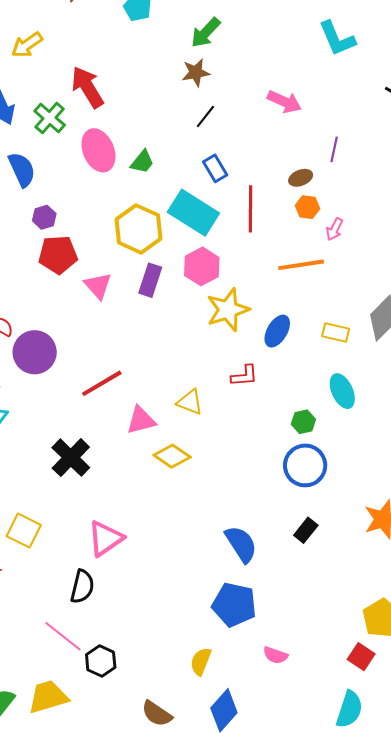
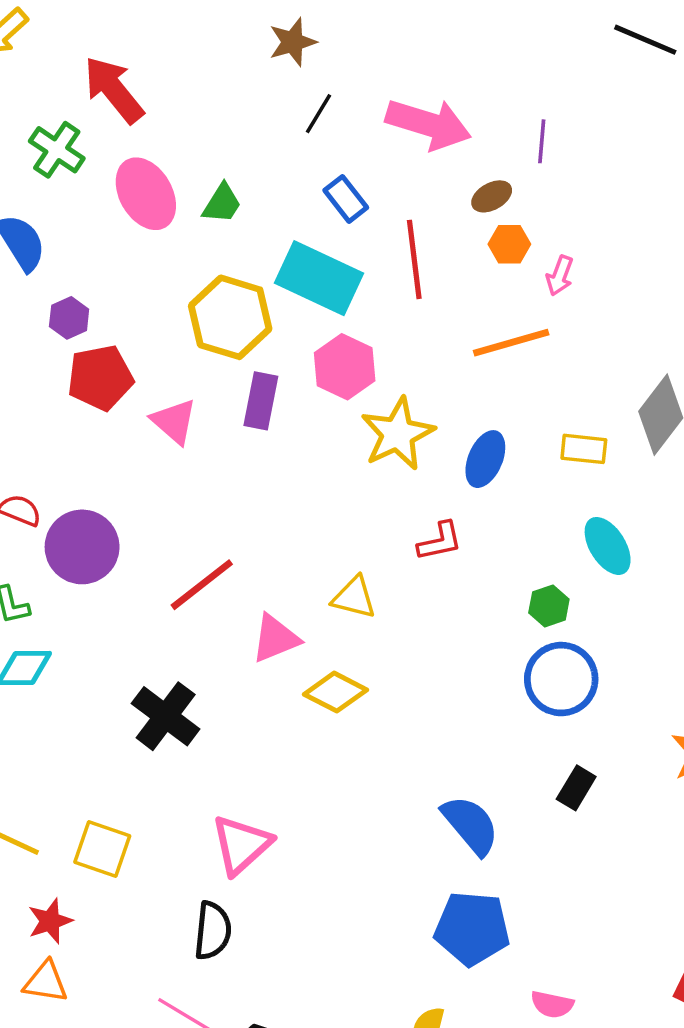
pink arrow: (284, 102) -> (428, 124), moved, size x1.4

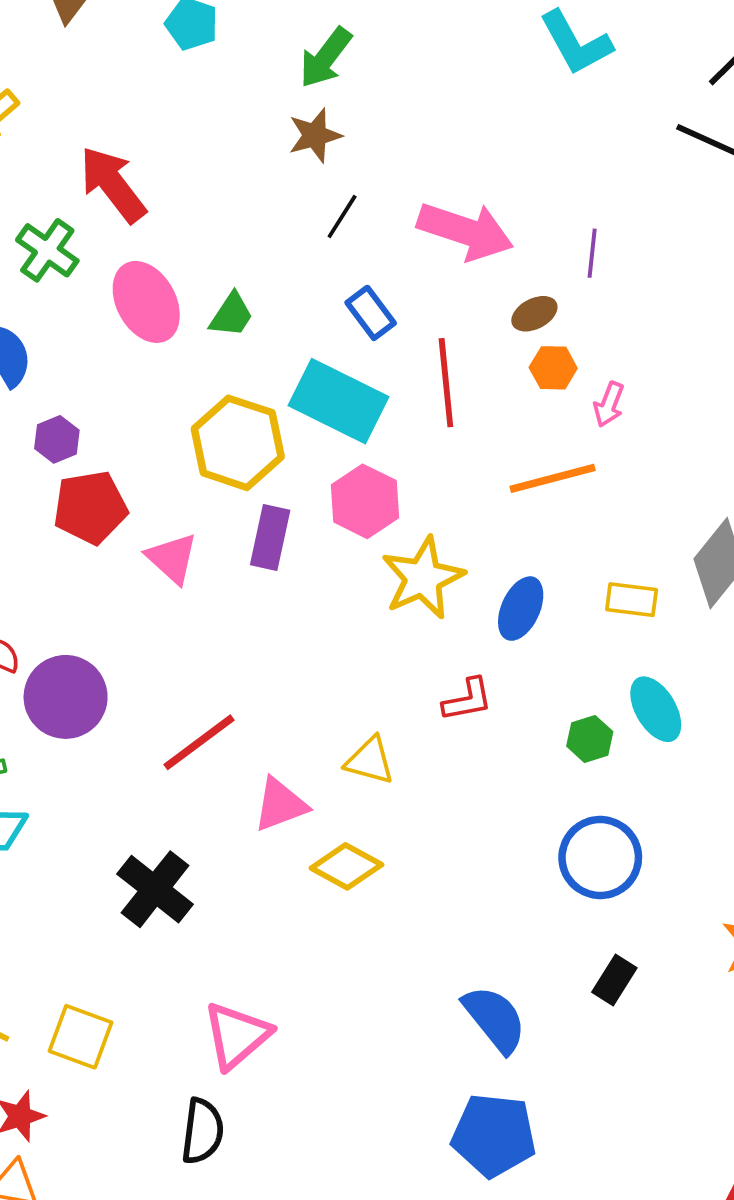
green hexagon: (549, 606) -> (590, 739), moved

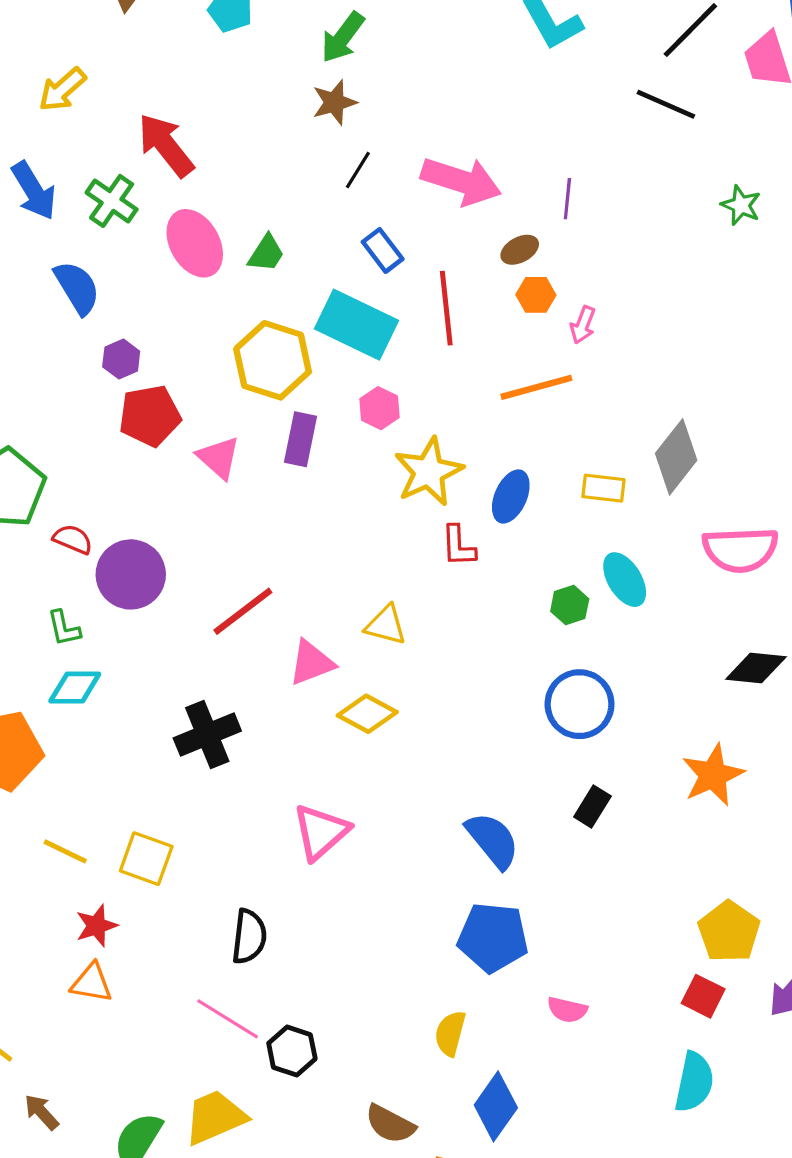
pink hexagon: (365, 501) -> (380, 408), size x0.7
red L-shape: (467, 700) -> (458, 546), moved, turned 99
black cross: (155, 889) -> (207, 735), turned 30
pink triangle: (237, 1035) -> (321, 832), moved

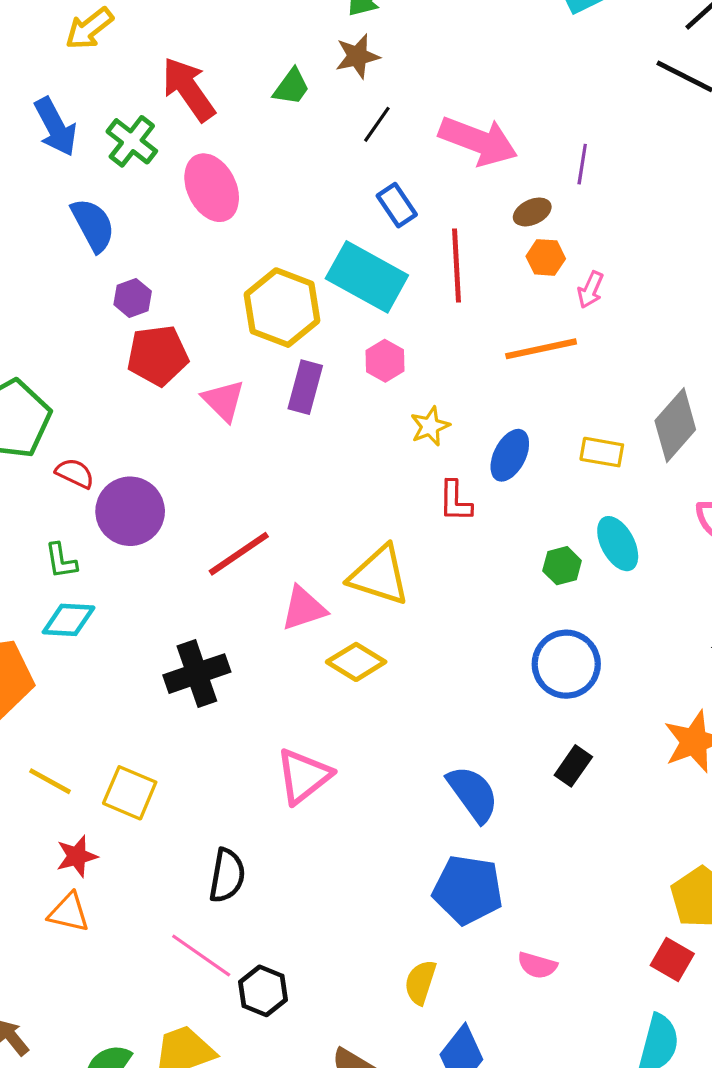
green trapezoid: (266, 253) -> (291, 87), moved
yellow star: (429, 472) -> (430, 426), size x0.6
yellow triangle: (386, 625) -> (379, 575), size x1.5

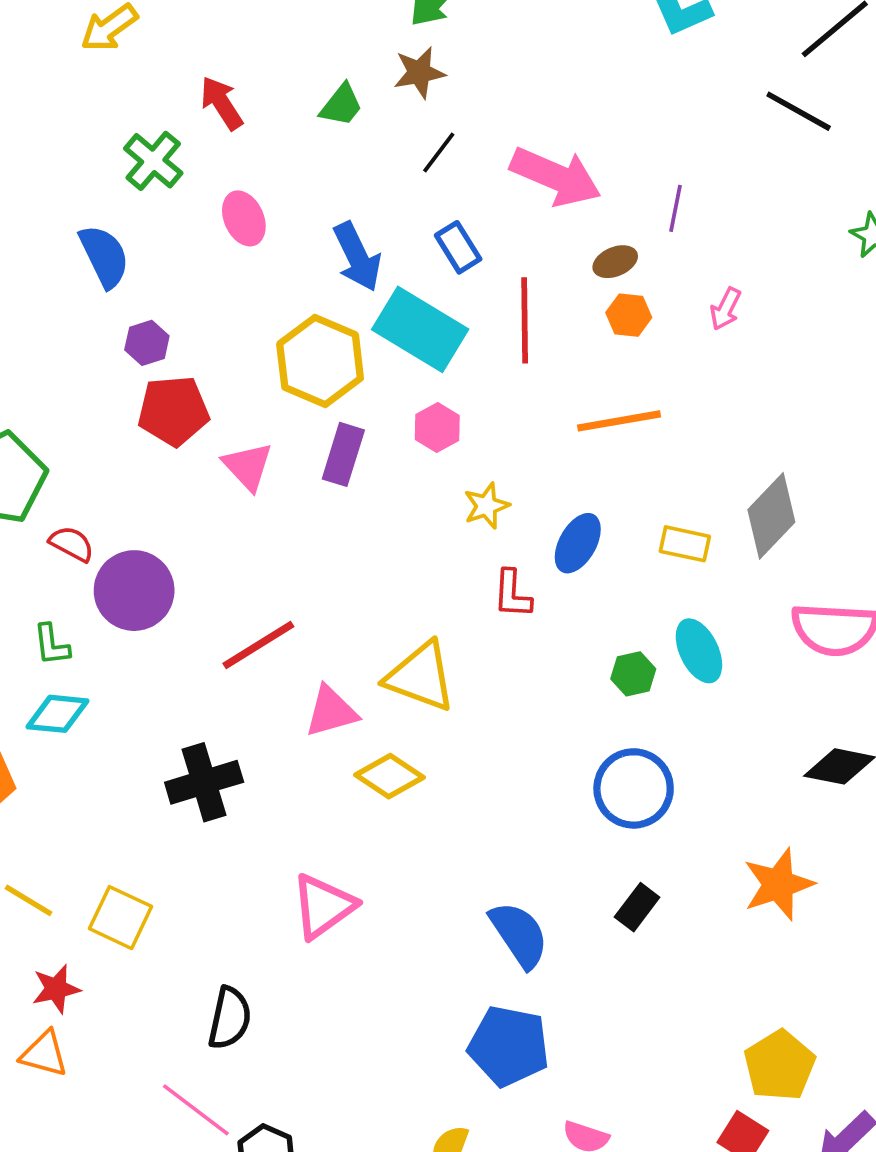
red arrow: (188, 89) -> (222, 103), size x0.7
blue arrow: (56, 127) -> (357, 257), moved
pink ellipse: (212, 188) -> (244, 218), size x0.7
pink arrow: (590, 290) -> (726, 309), moved

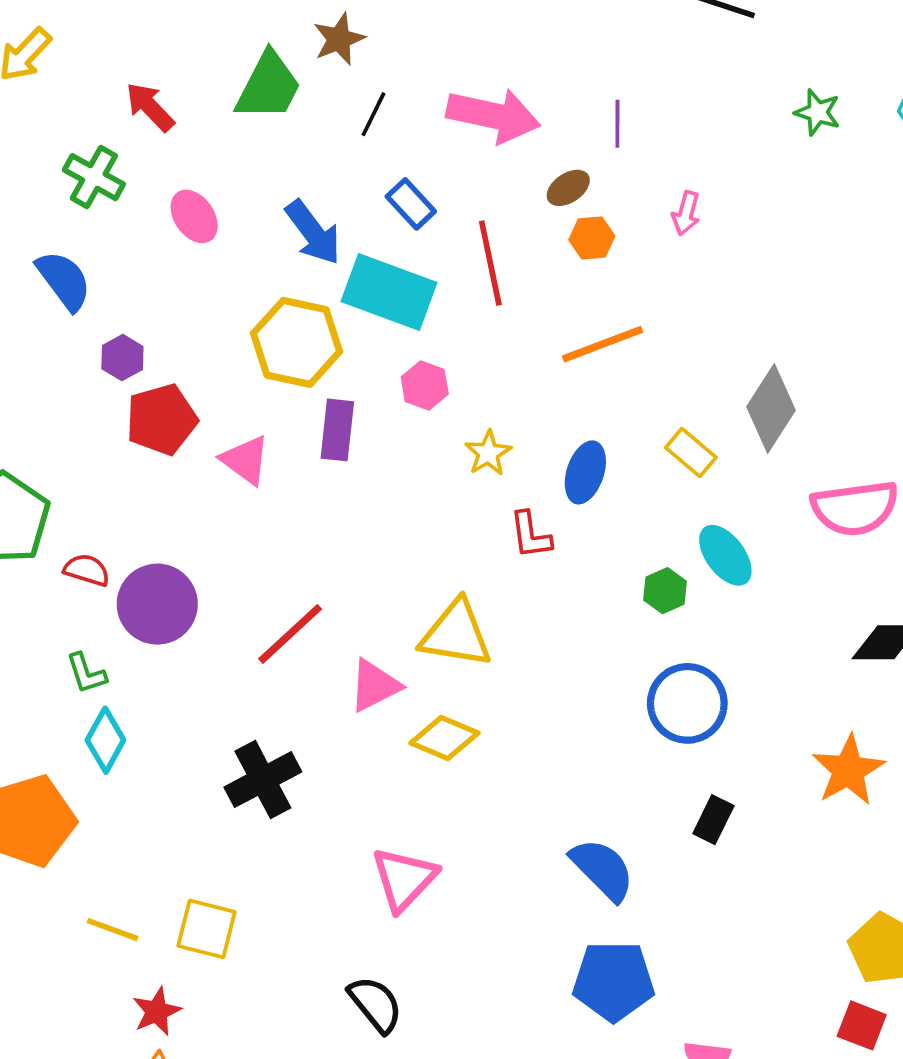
green trapezoid: (341, 105) -> (268, 86), size x1.6
yellow rectangle: (685, 544) -> (691, 453), turned 39
cyan diamond: (58, 714) -> (105, 740), turned -56
black semicircle: (230, 1018) -> (376, 1004), moved, turned -40

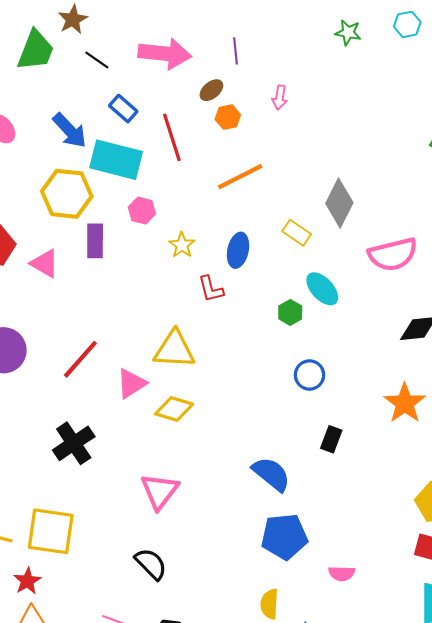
black line: (374, 114) -> (97, 60), turned -75
blue circle: (687, 703) -> (310, 375), size x0.7
yellow square: (206, 929) -> (51, 531), size x1.4

